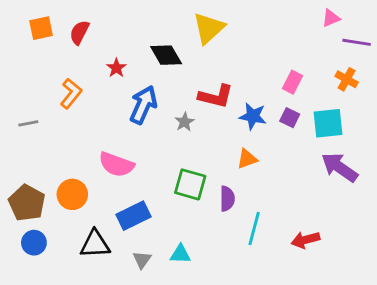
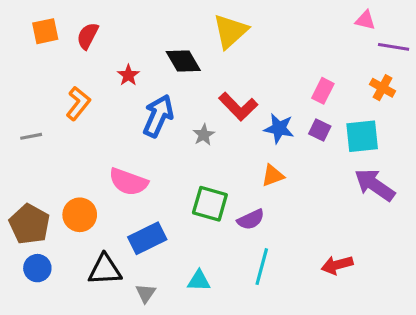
pink triangle: (331, 18) -> (365, 20), turned 36
red L-shape: (216, 96) -> (238, 107), turned 32
purple semicircle: (227, 199) -> (251, 219), turned 65
cyan line: (254, 228) -> (262, 267), moved
gray triangle: (142, 260) -> (146, 293), moved

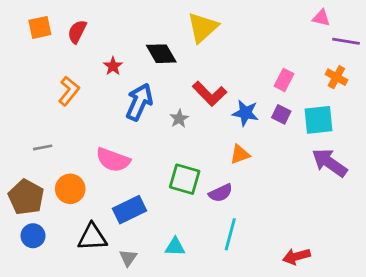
gray line: (31, 136) -> (43, 147), moved
red arrow: (337, 265) -> (296, 256), moved

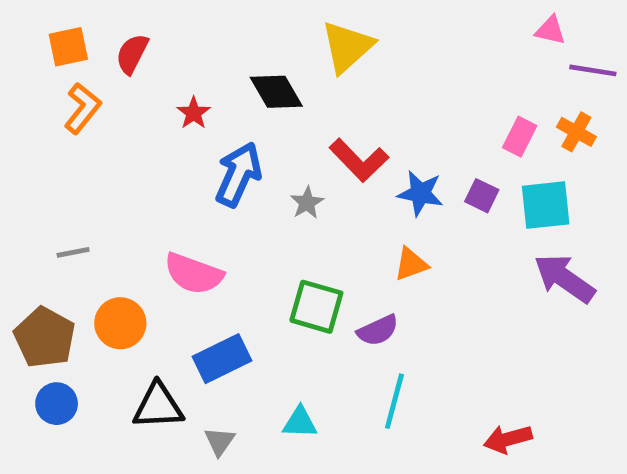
pink rectangle: (284, 80) -> (520, 137), moved
orange L-shape: (69, 91) -> (83, 108), moved

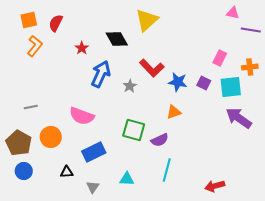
orange cross: (576, 132) -> (250, 67), moved, turned -35
black triangle: (158, 406) -> (67, 172), size x0.6

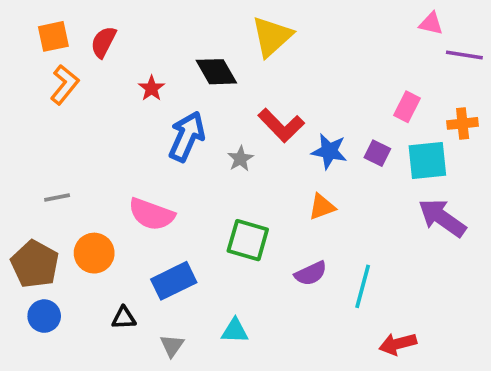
purple semicircle: (160, 140) -> (311, 273), moved
cyan line: (167, 170) -> (363, 286), moved

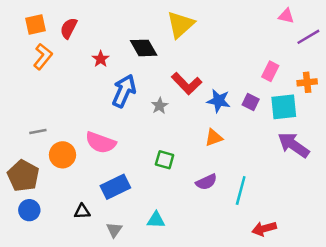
purple line: (464, 55) -> (308, 37), turned -40
green square: (248, 240) -> (165, 160), size x0.7
orange circle: (94, 253) -> (62, 155), moved

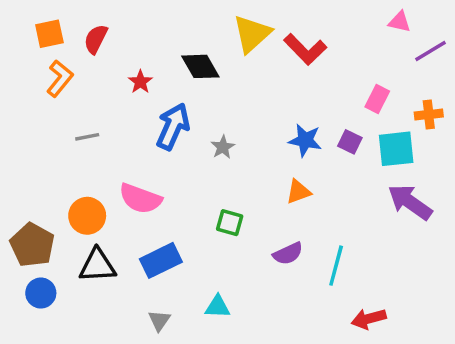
red L-shape: (187, 84) -> (305, 49), moved
gray line: (38, 131) -> (87, 137), moved
black triangle: (82, 211) -> (97, 266), moved, size x1.6

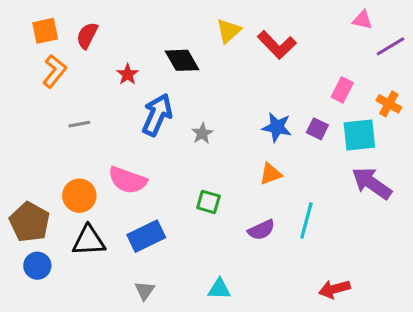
yellow triangle: (252, 34) -> (229, 31), size x0.7
orange cross: (429, 114) -> (389, 104), turned 35
cyan line: (336, 266) -> (306, 221), moved
cyan triangle: (218, 307) -> (219, 289), moved

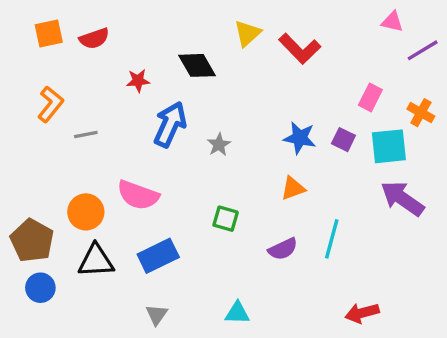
red semicircle: (87, 35) -> (94, 39), turned -136
orange L-shape: (54, 71) -> (50, 104), moved
red star: (128, 74) -> (138, 81), turned 30

